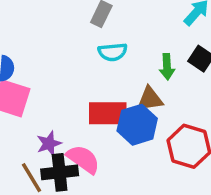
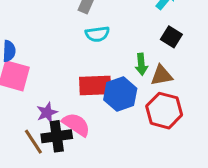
green arrow: (167, 67) -> (141, 64), moved
brown triangle: (150, 99) -> (162, 75), moved

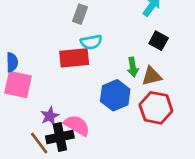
red rectangle: (95, 85) -> (74, 58), moved

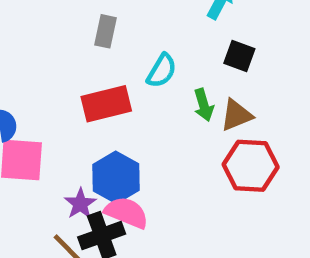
cyan semicircle: (91, 42) -> (162, 71), moved, turned -40
blue hexagon: (115, 95) -> (116, 177), moved

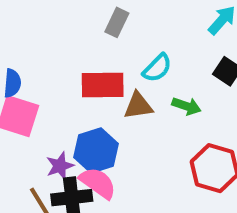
green arrow: (204, 105) -> (186, 106), turned -68
brown triangle: (236, 115) -> (138, 106), moved

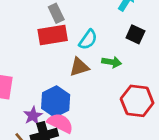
gray rectangle: (117, 22) -> (56, 13), turned -42
red rectangle: (103, 85) -> (53, 35), moved

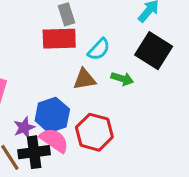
black square: (135, 34) -> (154, 51), size x1.6
red hexagon: (137, 101) -> (94, 132), moved

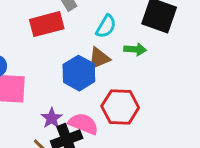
red rectangle: (59, 39) -> (47, 24), moved
blue hexagon: (52, 115) -> (79, 73), moved

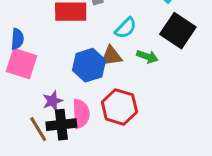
pink semicircle: (83, 124) -> (81, 114), turned 52

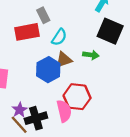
cyan semicircle: (126, 28) -> (59, 37), moved
purple star: (53, 101) -> (20, 110), moved
pink semicircle: (81, 114) -> (64, 111), moved

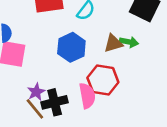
green arrow: (91, 55) -> (129, 42), moved
brown triangle: (64, 60) -> (113, 43), moved

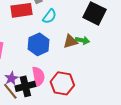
red hexagon: (103, 80) -> (62, 83), moved
pink semicircle: (87, 96) -> (38, 76), moved

